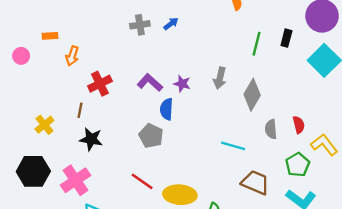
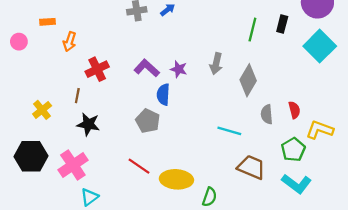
yellow L-shape: (324, 145) -> (320, 130), turned -32

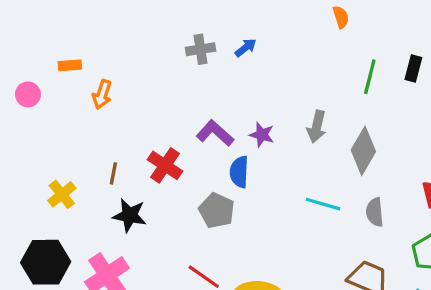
red cross: (97, 69) -> (165, 165), moved, turned -30
gray semicircle: (267, 114) -> (375, 212), moved
cyan line: (229, 131) -> (323, 204), moved

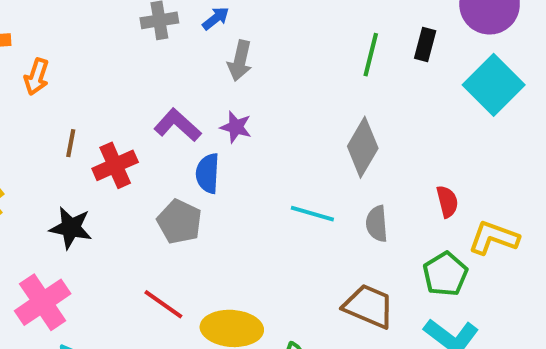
gray arrow: (317, 127) -> (240, 61), moved
red cross: (165, 165) -> (115, 165), turned 32
brown line: (113, 173) -> (71, 143), moved

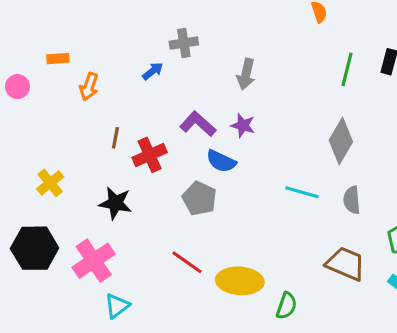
blue arrow: (216, 18) -> (153, 71), moved
blue semicircle: (208, 173) -> (221, 161), turned -68

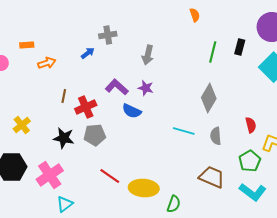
orange arrow: (89, 87) -> (47, 63), turned -126
gray pentagon: (199, 198) -> (95, 135), moved, turned -30

